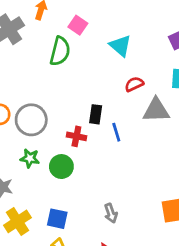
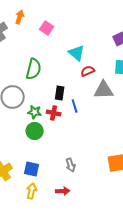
cyan triangle: (120, 46) -> (77, 53), moved
green semicircle: (60, 51) -> (34, 69), moved
red cross: (76, 136) -> (54, 113), moved
green star: (30, 158) -> (35, 112), moved

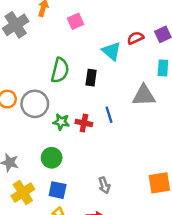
pink square: (47, 28) -> (76, 21), turned 32
red semicircle: (88, 71) -> (135, 38), moved
black rectangle: (60, 93) -> (91, 78), moved
green circle: (35, 131) -> (52, 158), moved

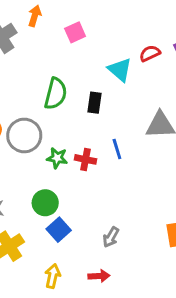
gray arrow: (104, 185) -> (111, 237), turned 49
blue square: (58, 190) -> (59, 230), moved, turned 36

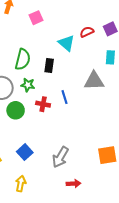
green star: (57, 158) -> (28, 85), moved
green circle: (45, 203) -> (16, 110), moved
gray arrow: (111, 237) -> (60, 157), size x1.5
red arrow: (99, 276) -> (74, 184), moved

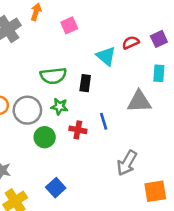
green semicircle: (23, 59) -> (53, 76), turned 70
gray arrow: (60, 157) -> (127, 163), moved

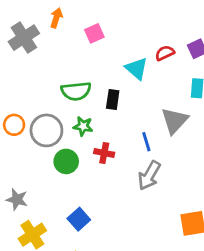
gray triangle: (139, 102) -> (175, 121), turned -45
blue line: (104, 121) -> (146, 142), moved
gray arrow: (127, 163) -> (149, 176), moved

